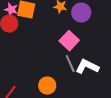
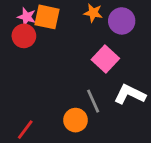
gray line: (70, 64) -> (93, 101), moved

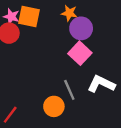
purple circle: (122, 21) -> (81, 28), moved

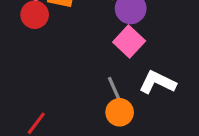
orange circle: (54, 106) -> (120, 112), moved

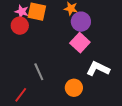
gray line: (115, 90) -> (39, 72), moved

